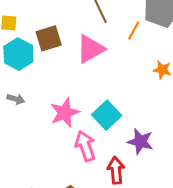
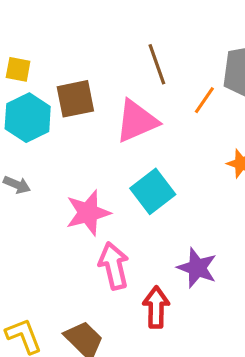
cyan square: (107, 115) -> (153, 191), moved

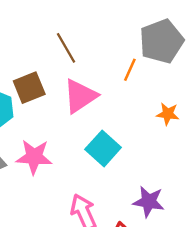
brown line: (157, 64) -> (66, 48), moved
pink star: (88, 213) -> (34, 157), moved, turned 30

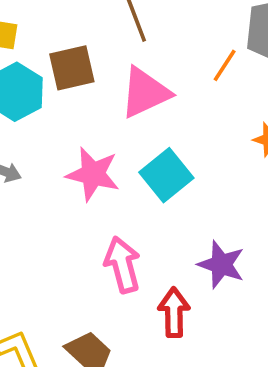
pink star: (34, 157) -> (93, 174), moved

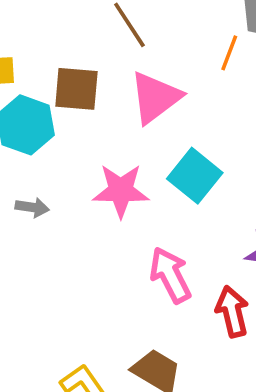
brown square: (72, 68) -> (76, 89), turned 30

